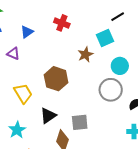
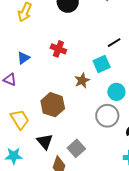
black triangle: (48, 116) -> (45, 142), turned -36
gray square: (80, 122) -> (76, 148), turned -36
cyan star: (17, 130) -> (14, 156), turned 30

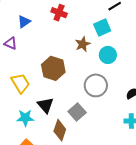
cyan circle: (116, 92) -> (108, 55), moved
gray circle: (107, 116) -> (96, 85), moved
cyan star: (14, 156) -> (25, 118), moved

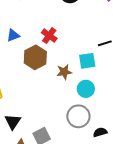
brown hexagon: (53, 68) -> (35, 57), moved
gray circle: (96, 85) -> (78, 116), moved

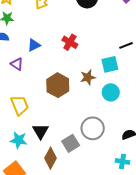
brown hexagon: (35, 57) -> (58, 85), moved
gray circle: (78, 116) -> (93, 128), moved

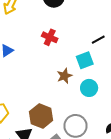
red cross: (70, 42) -> (50, 37), moved
brown hexagon: (58, 85) -> (41, 116), moved

